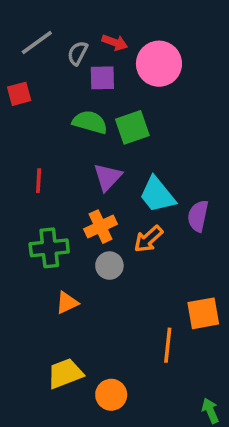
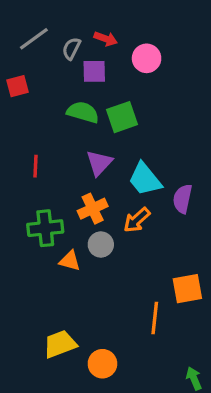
pink circle: (159, 64) -> (147, 58), size x0.7
orange triangle: (67, 303) -> (70, 261), moved, turned 40

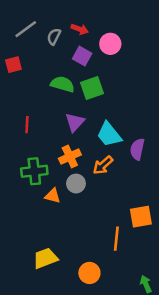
purple square: (94, 71) -> (82, 56), moved, turned 30
orange circle: (102, 364) -> (89, 273), moved

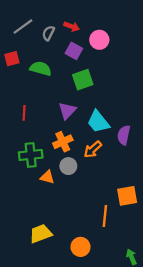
green semicircle: (63, 84) -> (41, 69), moved

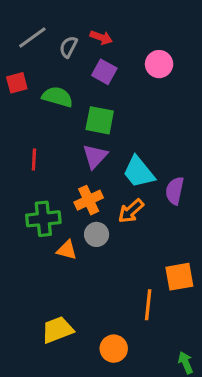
pink circle: (99, 40) -> (159, 64), moved
green square: (83, 80) -> (100, 120), moved, turned 30

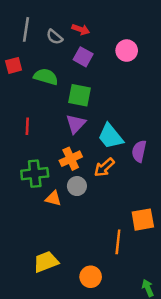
gray line: (32, 37) -> (26, 29), turned -45
gray semicircle: (68, 47) -> (55, 37), turned -77

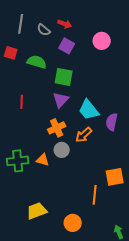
red square: (14, 65) -> (11, 53), turned 32
green cross: (35, 174) -> (18, 161), moved

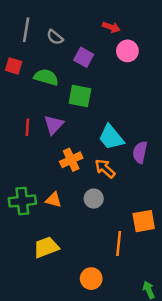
red arrow: (65, 24) -> (111, 27), moved
purple triangle: (61, 100) -> (54, 125), moved
orange arrow: (84, 135) -> (105, 168), turned 84
gray circle: (62, 150) -> (94, 199), moved
yellow trapezoid: (37, 211) -> (46, 247), moved

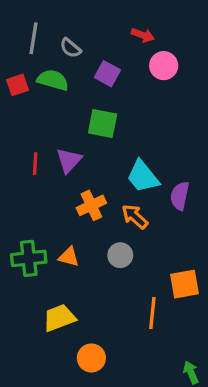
red square: (14, 66) -> (17, 85), turned -36
green semicircle: (46, 77) -> (53, 80), moved
orange circle: (91, 279) -> (91, 358), moved

